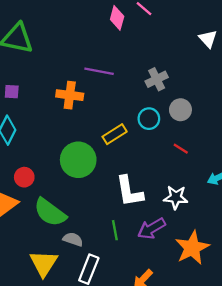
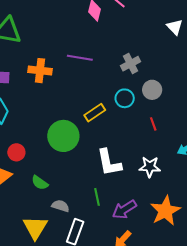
orange cross: (70, 95) -> (40, 71), moved
red line: (181, 149) -> (153, 124), turned 40
green semicircle: (50, 212) -> (40, 183), size x0.6
purple arrow: (151, 229) -> (124, 209), moved

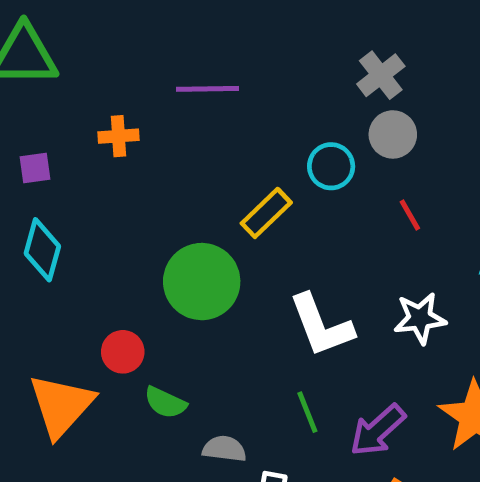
gray cross: (131, 64) -> (381, 75), moved
orange cross: (40, 71) -> (118, 136), size x0.7
red circle: (16, 152) -> (123, 352), moved

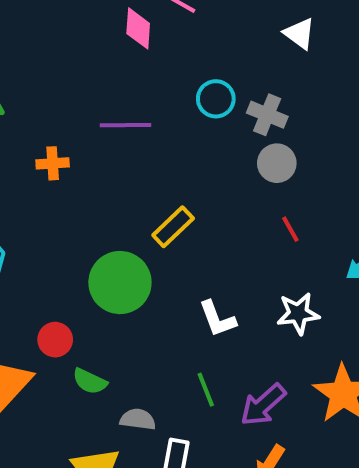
gray cross: (381, 75) -> (267, 115), turned -30
cyan circle: (331, 166) -> (216, 99), moved
white L-shape: (321, 325) -> (217, 319), size x0.7

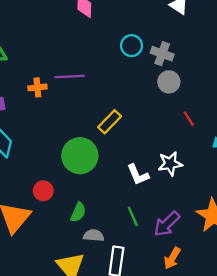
purple line: (126, 125) -> (70, 77), moved
red line: (290, 229) -> (189, 119), moved
white star: (298, 313) -> (170, 164), moved
green semicircle: (90, 381) -> (78, 212), moved, turned -90

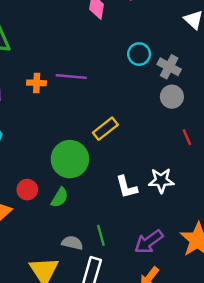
green semicircle: (78, 212) -> (60, 198), moved
green line: (133, 216) -> (101, 235), moved

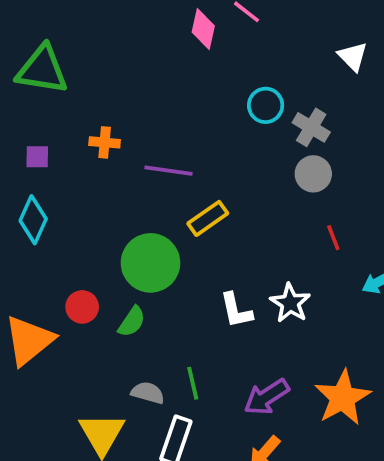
purple line: (71, 77) -> (169, 171), moved
white star: (161, 181) -> (290, 303), turned 30

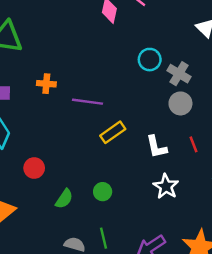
green circle: (151, 263) -> (103, 192), moved, size x0.5
red circle: (82, 307) -> (34, 168), moved
white L-shape: (236, 310) -> (156, 147), moved

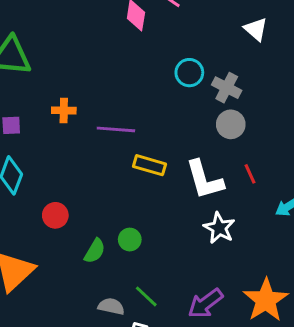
yellow rectangle: (113, 132) -> (150, 165), turned 55
white L-shape: (156, 147) -> (204, 180), size x1.4
green circle: (103, 192) -> (130, 240), moved
green line: (103, 238) -> (146, 296), turned -30

